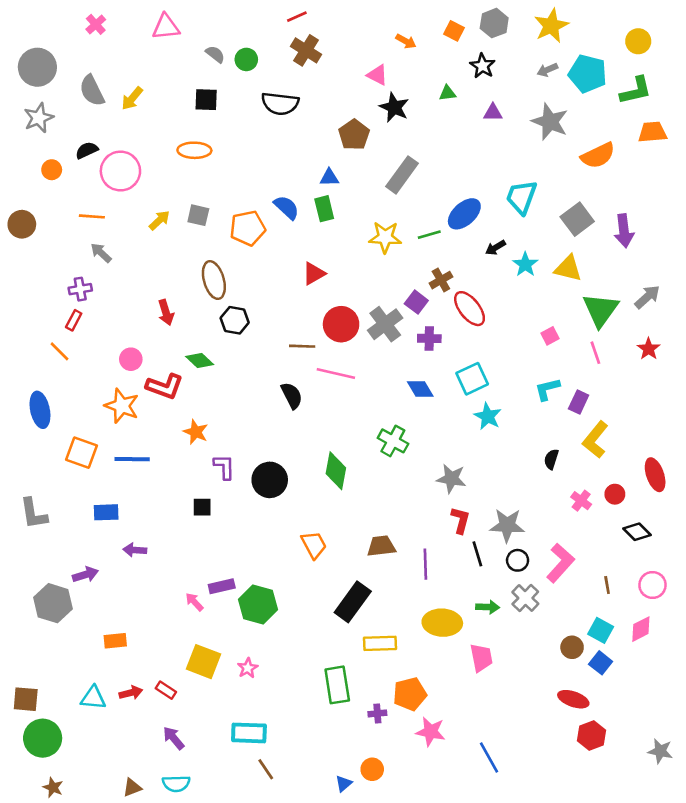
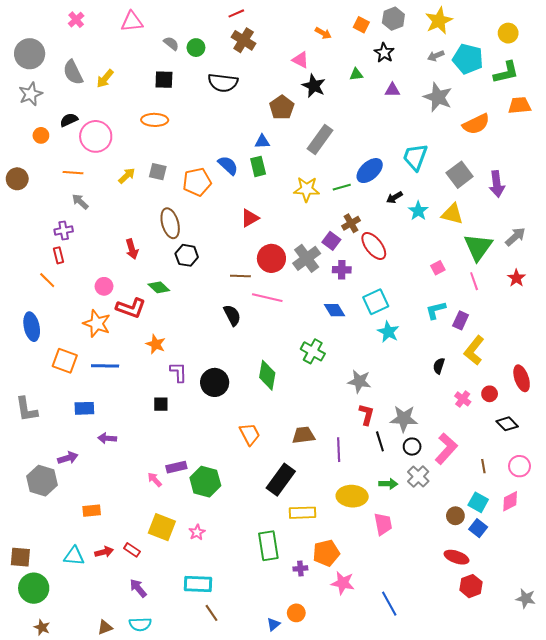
red rectangle: (74, 320) -> (59, 255), turned -42

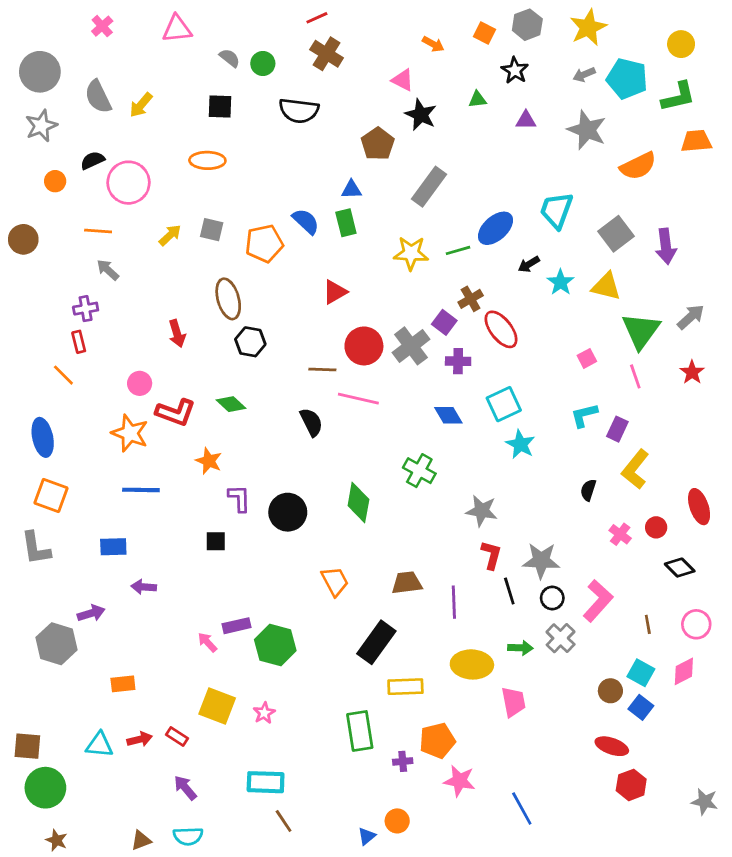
green diamond: (159, 287) -> (231, 404), moved
orange square: (65, 361) -> (51, 496), moved

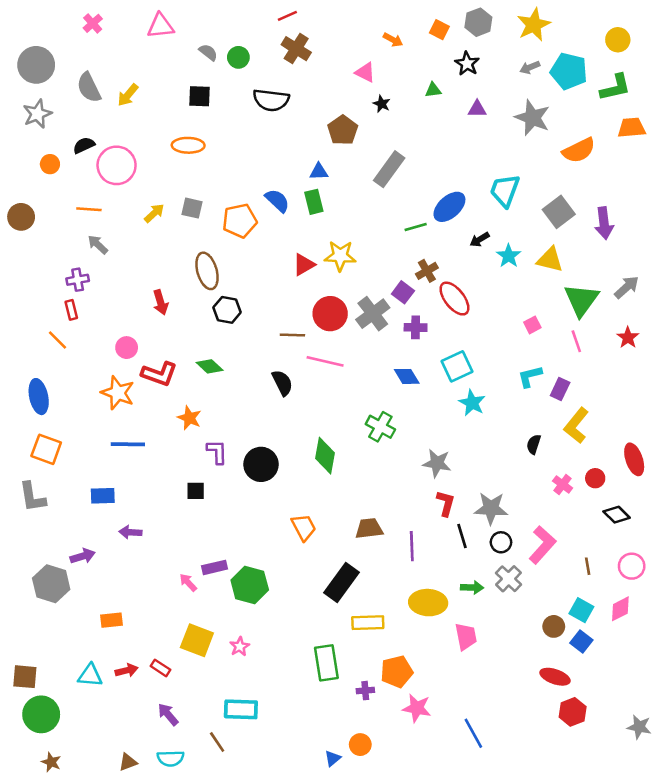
black star: (421, 115) -> (382, 104), size x0.6
yellow star: (411, 253) -> (340, 256), moved
brown line: (284, 821) -> (217, 742), moved

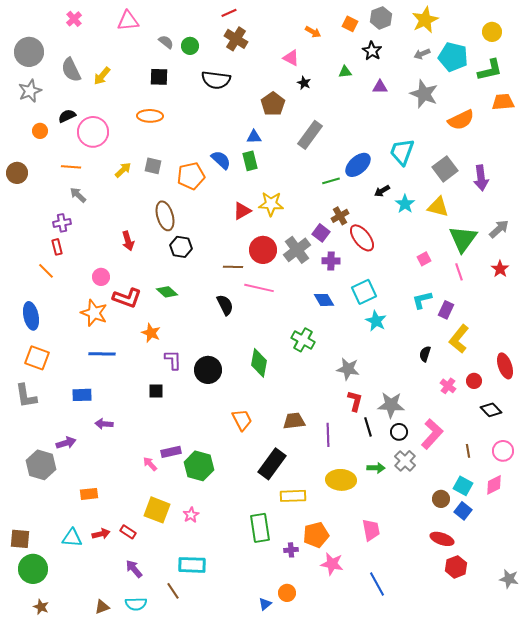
pink trapezoid: (466, 636) -> (371, 530), moved

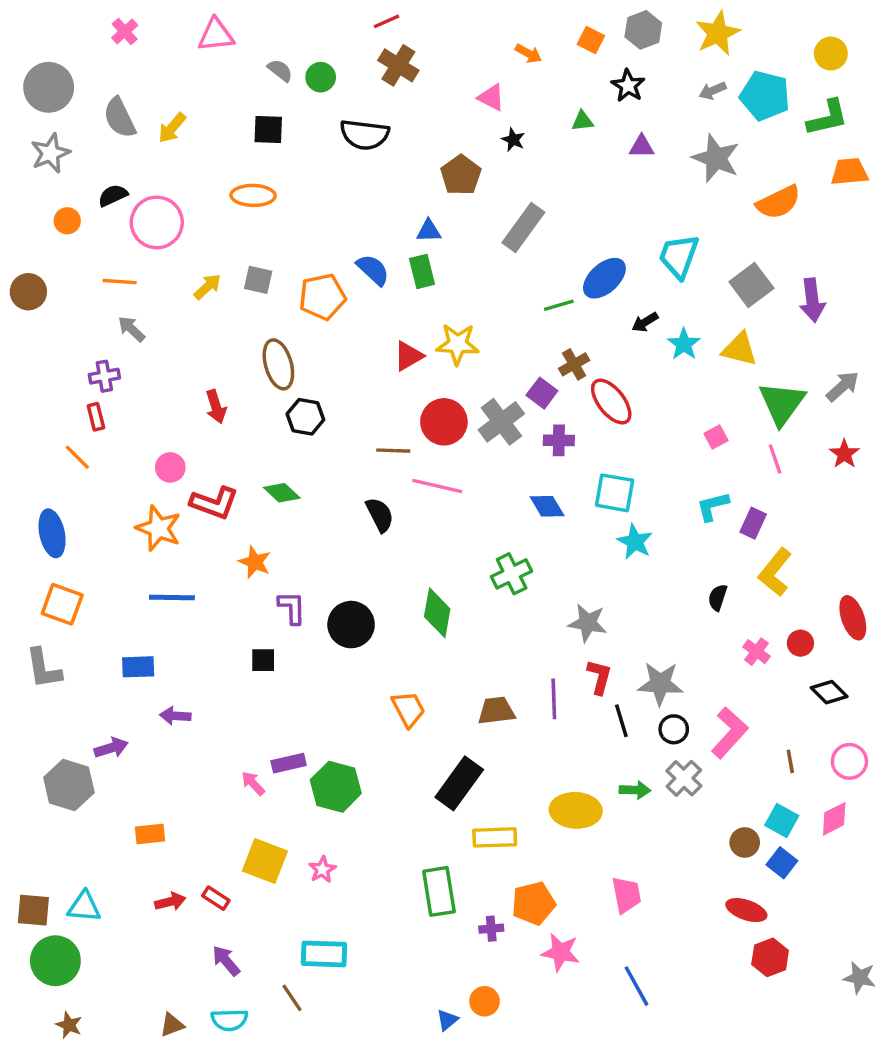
cyan square: (364, 292) -> (615, 493), turned 35
green cross: (303, 340) -> (512, 574), turned 35
purple line: (328, 435) -> (554, 699), moved
cyan triangle: (72, 538) -> (84, 907), moved

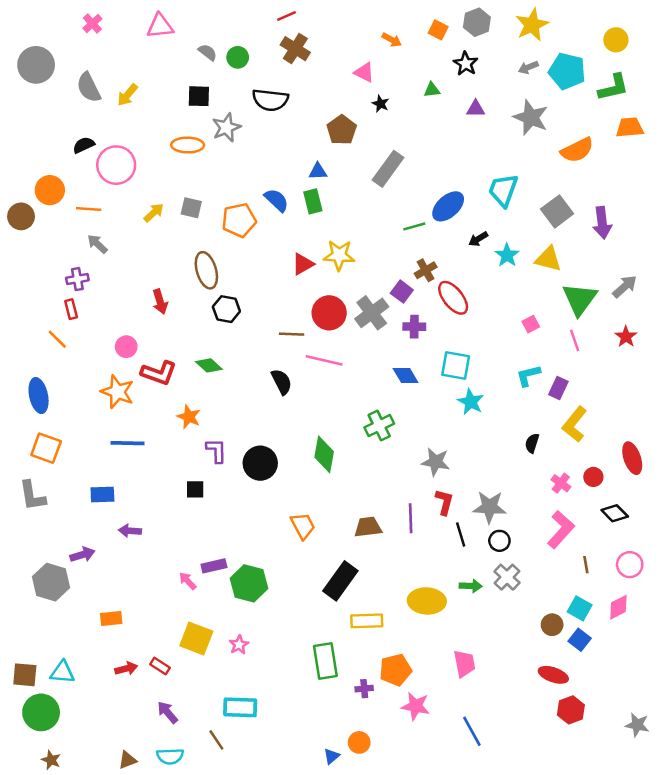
gray star: (50, 153) -> (226, 127), moved
orange circle: (67, 221) -> (50, 190), moved, size x1.5
pink L-shape: (729, 733) -> (561, 530), moved

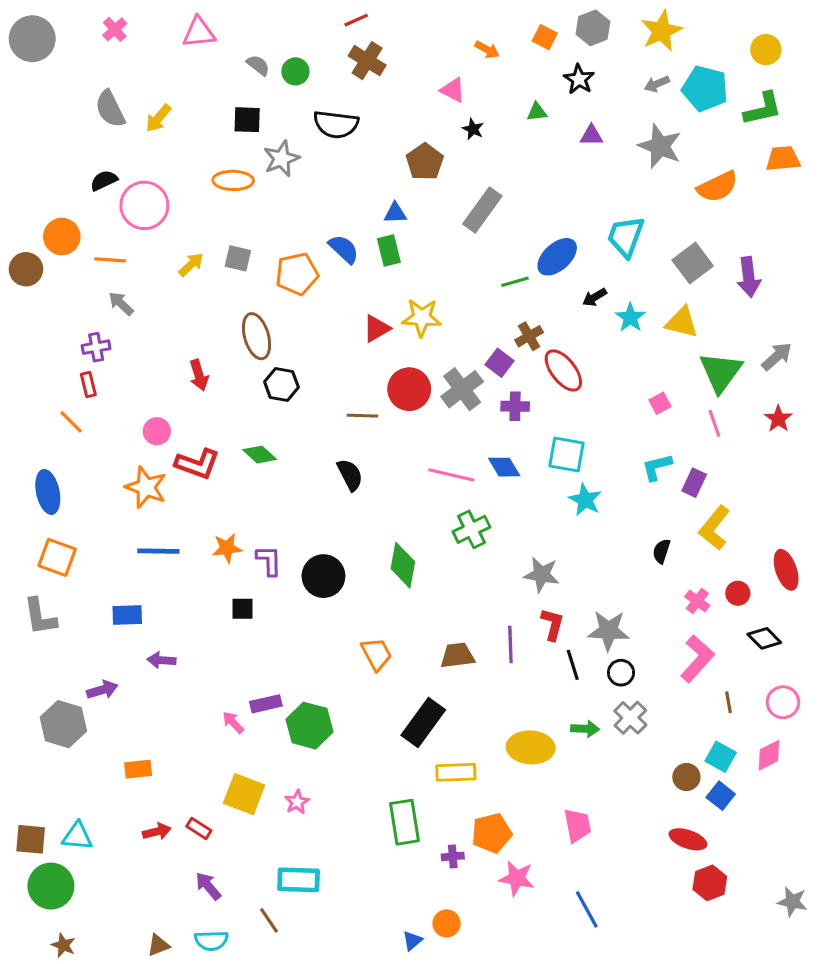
gray circle: (36, 65) -> (32, 39), moved
pink line: (324, 360) -> (451, 475), moved
orange star: (189, 417) -> (227, 548), moved, turned -30

